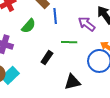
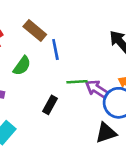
purple arrow: (87, 24) -> (97, 89), moved
black triangle: (72, 82) -> (106, 133), moved

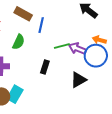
blue line: (55, 50) -> (41, 25), turned 35
black triangle: (106, 133) -> (78, 80), moved

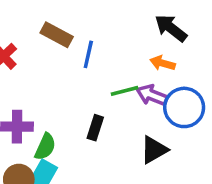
orange arrow: (99, 40) -> (163, 63), moved
green semicircle: (19, 42) -> (45, 147), moved

